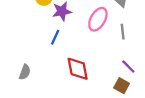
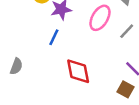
gray line: (123, 32) -> (127, 31), turned 49
gray semicircle: (25, 72) -> (16, 66), moved

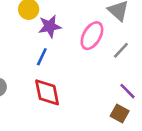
red diamond: (78, 71) -> (47, 92), moved

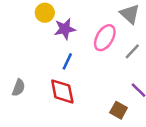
blue line: (42, 57) -> (67, 61), moved
brown square: (120, 113) -> (119, 110), moved

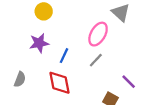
purple star: (65, 29) -> (39, 43), moved
gray line: (132, 51) -> (96, 60), moved

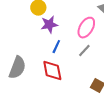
purple star: (39, 43) -> (49, 25), moved
gray semicircle: (20, 79) -> (17, 68), size x1.6

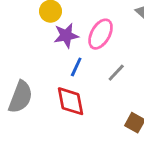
pink ellipse: (86, 28) -> (100, 34), moved

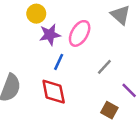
gray line: (116, 73) -> (104, 67), moved

